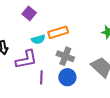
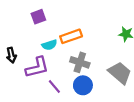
purple square: (29, 13) -> (38, 17), turned 32
purple line: (41, 77) -> (54, 86), turned -40

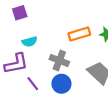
orange rectangle: (71, 36) -> (79, 34), moved

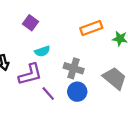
purple square: (20, 13) -> (30, 23), turned -32
orange rectangle: (79, 34) -> (91, 28), moved

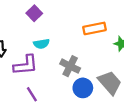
blue circle: (77, 92) -> (83, 88), moved
purple line: (48, 93) -> (32, 94), moved

